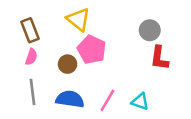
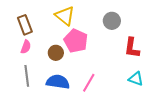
gray circle: (150, 30) -> (112, 21), moved
cyan triangle: (140, 102) -> (136, 79), moved

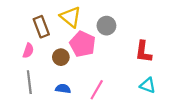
gray circle: (112, 21) -> (106, 26), moved
brown rectangle: (25, 25) -> (41, 27), moved
blue semicircle: (58, 82) -> (63, 89), size x0.6

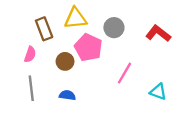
yellow triangle: (71, 17) -> (76, 18), turned -45
red L-shape: (143, 52) -> (158, 33), moved, turned 120
pink line: (97, 90) -> (124, 73), moved

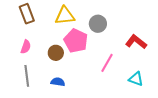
brown rectangle: (44, 29) -> (27, 14), moved
red L-shape: (158, 33) -> (136, 42), moved

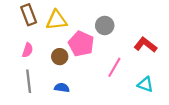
yellow triangle: (65, 16) -> (56, 20), moved

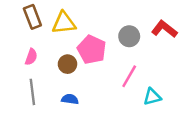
gray circle: (105, 26) -> (129, 36), moved
red L-shape: (145, 45) -> (164, 29), moved
cyan triangle: (145, 84) -> (152, 97), moved, turned -35

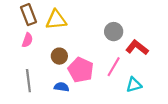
red L-shape: (164, 29) -> (137, 48), moved
pink pentagon: (92, 50) -> (81, 70), moved
pink semicircle: (31, 57) -> (27, 40), moved

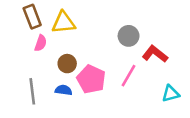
pink semicircle: (27, 40) -> (41, 43), moved
cyan triangle: (134, 85) -> (171, 94), moved
blue semicircle: (61, 87) -> (64, 90), moved

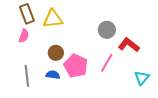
pink semicircle: (41, 43) -> (24, 36), moved
cyan triangle: (171, 94) -> (142, 78), turned -35

